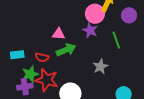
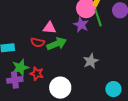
green line: (116, 40) -> (98, 18), moved
red semicircle: (42, 57) -> (38, 42), moved
red star: (47, 80) -> (37, 74), size x0.6

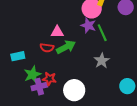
green line: (98, 18) -> (102, 33), moved
purple cross: (15, 80) -> (39, 87), moved

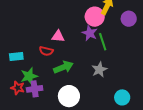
green arrow: (66, 47) -> (63, 67), moved
red star: (49, 79) -> (18, 88), moved

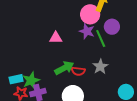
purple circle: (129, 19) -> (112, 27), moved
red semicircle: (46, 51) -> (78, 71), moved
cyan rectangle: (16, 56) -> (16, 79), moved

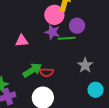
green line: (101, 39) -> (67, 38), turned -66
gray star: (100, 67) -> (85, 65), moved

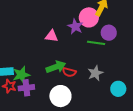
purple star: (52, 32) -> (75, 26), moved
gray star: (85, 65) -> (95, 73), moved
cyan circle: (96, 90) -> (118, 89), moved

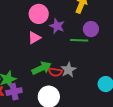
pink circle: (89, 17) -> (39, 14), moved
pink triangle: (52, 36) -> (34, 38), turned -32
gray star: (95, 73) -> (68, 70), moved

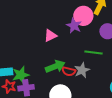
pink circle: (39, 14) -> (83, 16), moved
green line: (79, 40) -> (93, 53), moved

